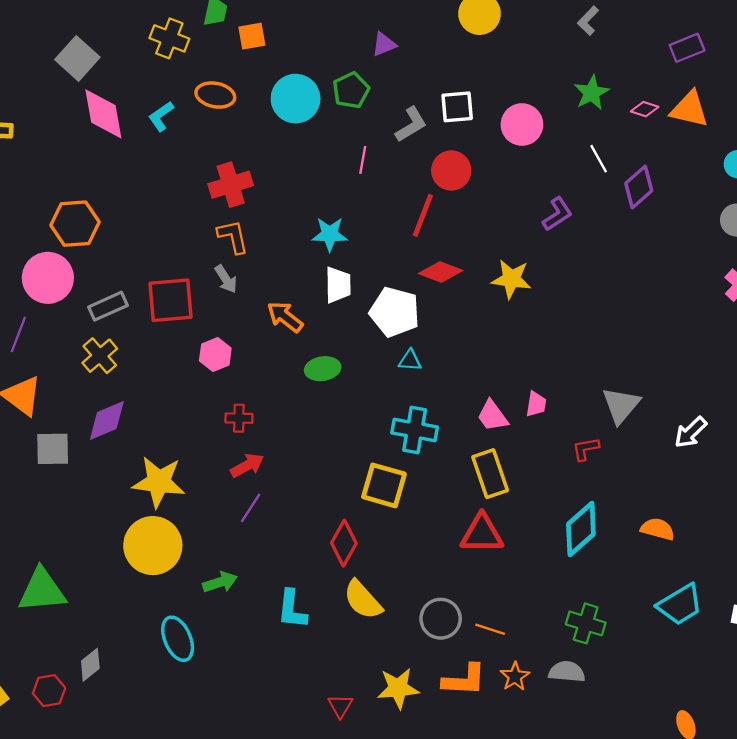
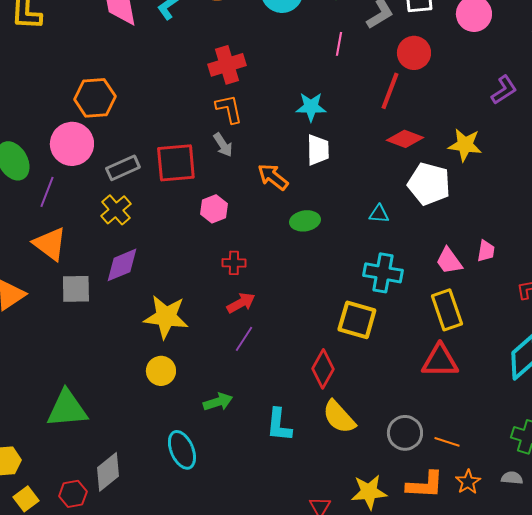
white pentagon: (395, 312) -> (429, 184), moved
yellow circle: (153, 546) -> (161, 371), size x0.6
gray diamond: (90, 665) -> (108, 472), size x1.4
gray semicircle: (567, 672) -> (512, 478), size x0.7

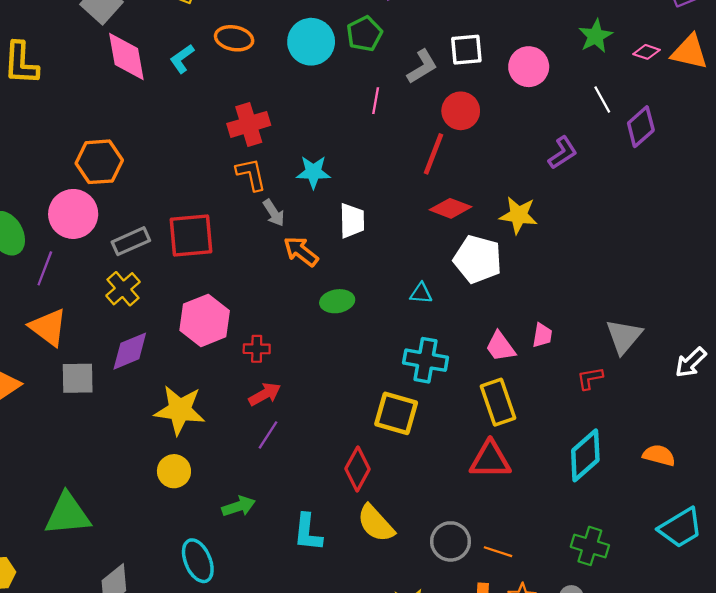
cyan star: (311, 107) -> (313, 172), moved
gray arrow: (223, 145) -> (274, 213), moved
pink hexagon: (214, 209) -> (205, 320), moved, size x1.6

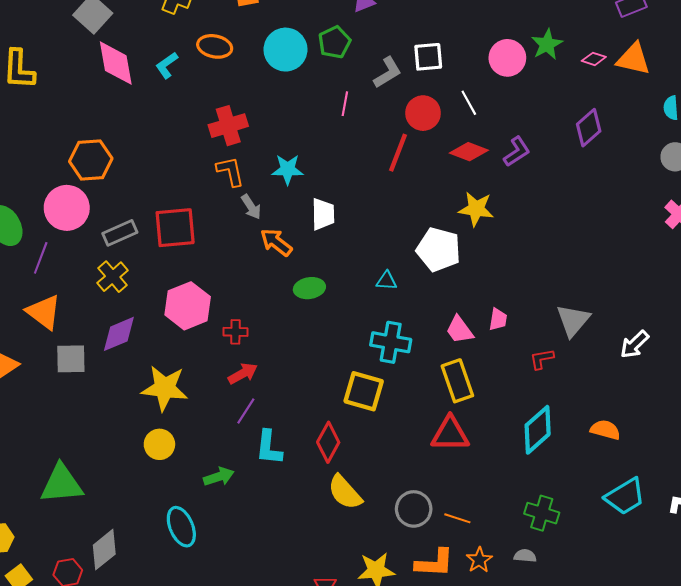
pink circle: (529, 67) -> (507, 58), moved
white line: (602, 100) -> (469, 103), moved
red diamond: (450, 208) -> (469, 152), moved
cyan L-shape: (308, 532) -> (269, 447), moved

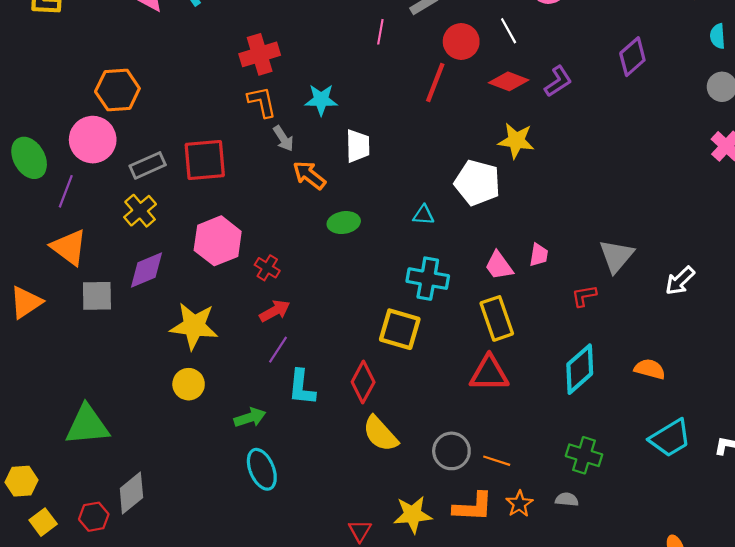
red cross: (235, 332) -> (267, 268), turned 30
cyan ellipse: (181, 527) -> (262, 469), moved

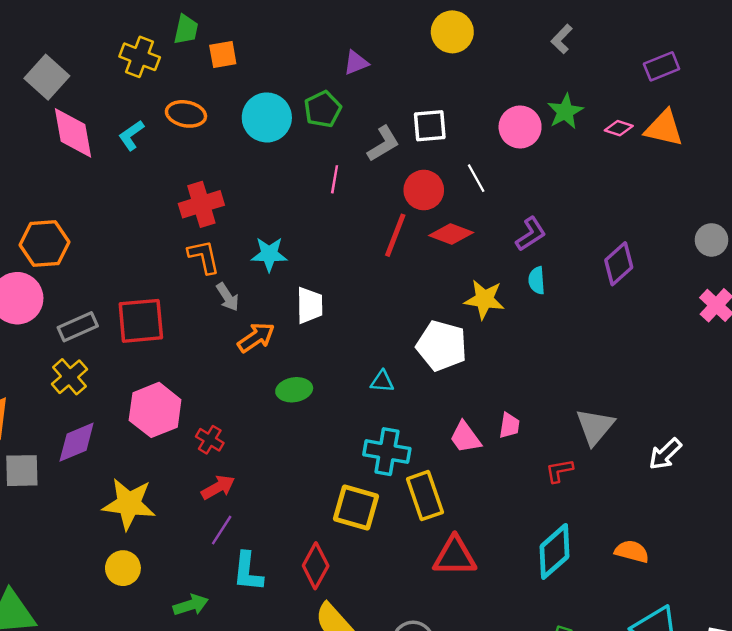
cyan semicircle: (718, 36) -> (537, 280), moved
purple diamond: (632, 57) -> (619, 264), moved
red diamond: (509, 81) -> (451, 234), moved
orange arrow: (309, 175) -> (256, 337), turned 108
yellow rectangle: (497, 318) -> (425, 496), moved

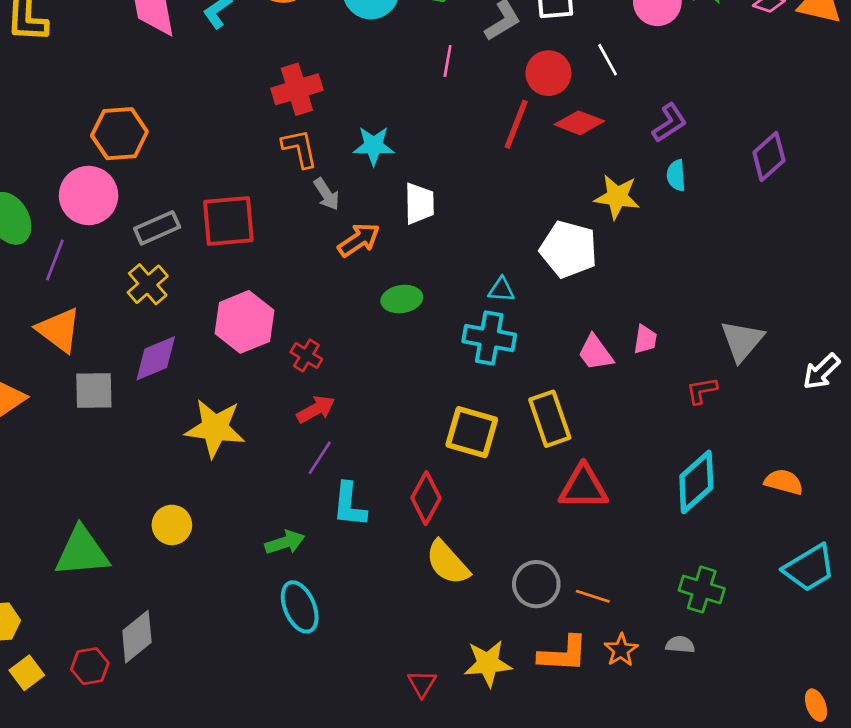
cyan cross: (387, 452) -> (489, 338), moved
yellow circle: (123, 568) -> (172, 525), moved

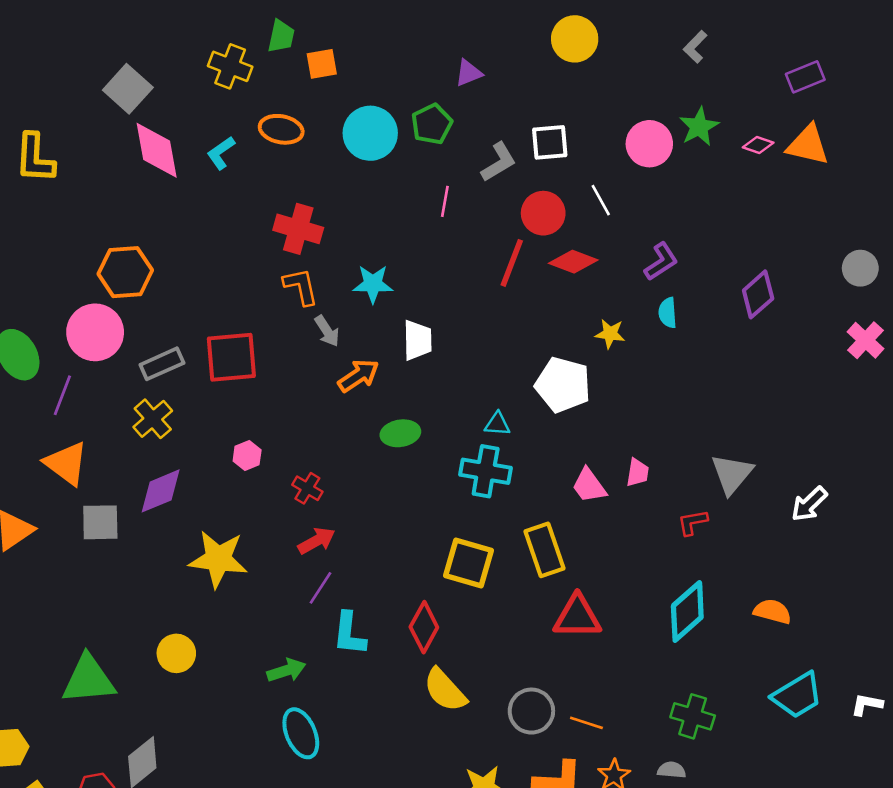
red cross: (297, 89) -> (298, 229), turned 33
yellow star: (617, 197) -> (610, 334), size x0.7
pink hexagon: (245, 322) -> (247, 456), size x0.5

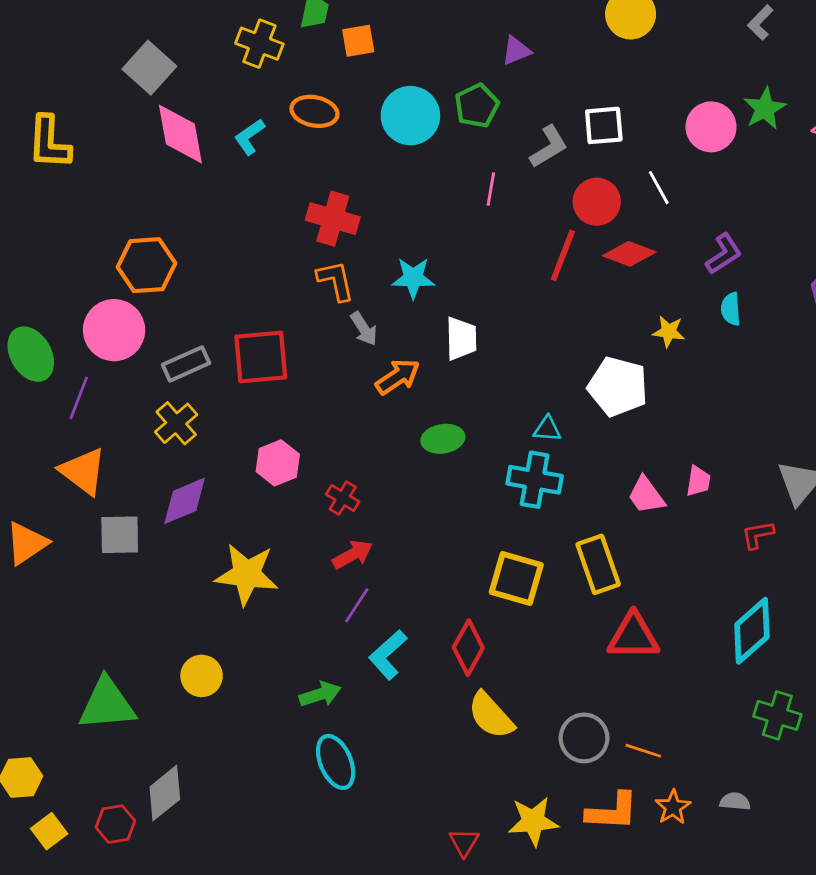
pink hexagon: (247, 456) -> (278, 463), size x1.4
cyan L-shape: (349, 634) -> (388, 655), turned 42
green cross: (693, 716) -> (777, 715), moved

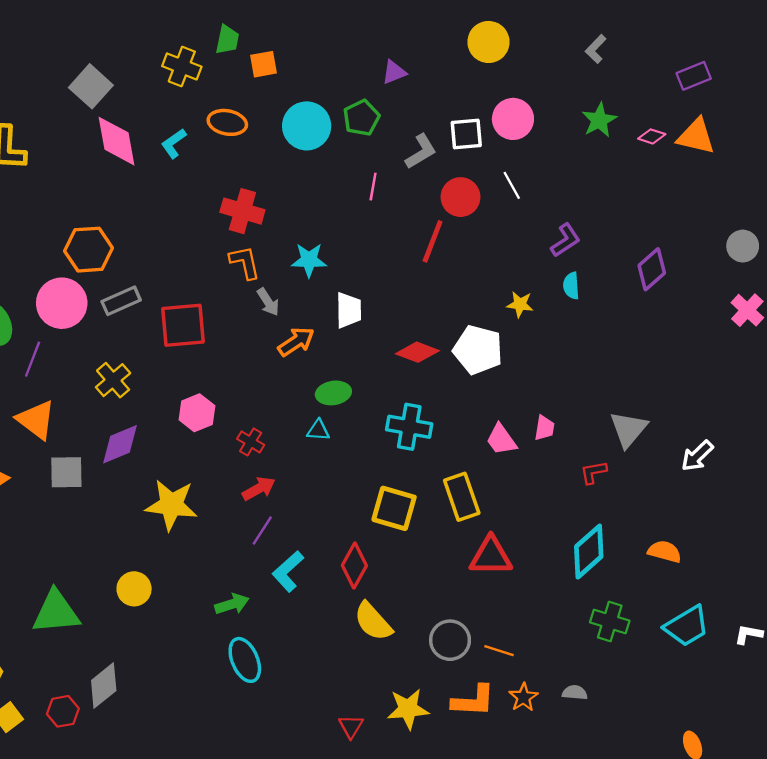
pink circle: (711, 127) -> (513, 119), moved
red diamond: (629, 254) -> (417, 352), moved
gray rectangle: (186, 364) -> (121, 301), moved
cyan triangle: (547, 429) -> (318, 430), moved

